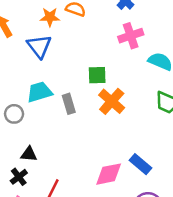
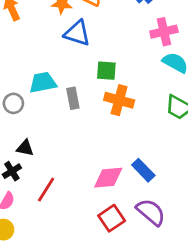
pink cross: (131, 36) -> (164, 32), moved
blue triangle: (39, 46) -> (77, 33), moved, turned -40
orange cross: (112, 101) -> (119, 100), turned -32

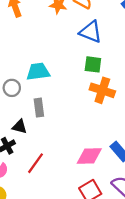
blue triangle: (77, 33) -> (91, 32), moved
gray rectangle: (73, 98) -> (39, 108), moved

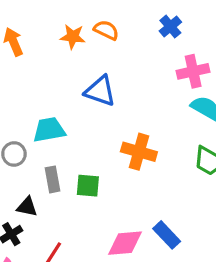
blue triangle: (91, 32) -> (100, 91), moved
green square: (93, 64) -> (88, 186), moved

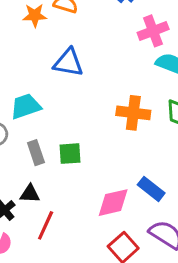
orange cross: (139, 152) -> (133, 113), moved
black triangle: (27, 207) -> (30, 194), moved

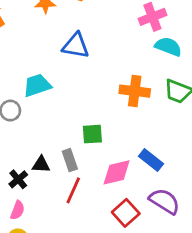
gray rectangle: (36, 153) -> (70, 160), moved
green square: (70, 154) -> (92, 134), moved
red line: (46, 225) -> (73, 190), moved

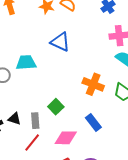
green square: (92, 134) -> (56, 107), turned 35
blue rectangle: (151, 160) -> (93, 122), moved

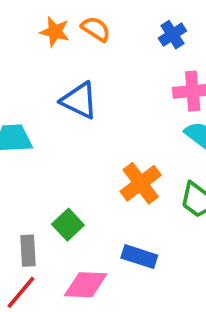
orange cross: (93, 84) -> (141, 183), turned 30
blue rectangle: (93, 122) -> (139, 257), turned -36

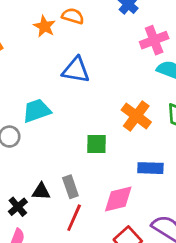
orange star: (55, 32) -> (44, 26), turned 30
green square: (68, 225) -> (96, 144), moved, turned -30

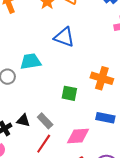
orange cross: (136, 116) -> (102, 78), turned -30
gray rectangle: (70, 187) -> (45, 121), turned -35

